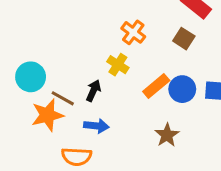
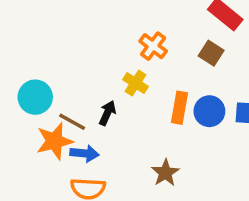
orange rectangle: (156, 86) -> (179, 108), turned -40
blue arrow: (96, 126) -> (84, 153), moved
brown star: (167, 135) -> (165, 173), moved

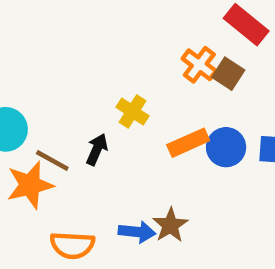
orange cross: (153, 46) -> (199, 65), moved
orange rectangle: (179, 108) -> (188, 143), turned 56
blue arrow: (84, 153) -> (137, 232), moved

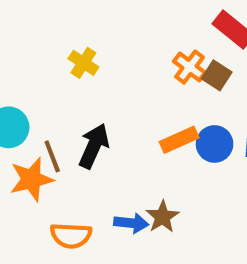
yellow cross: (132, 112) -> (83, 63), moved
black arrow: (97, 149) -> (94, 146), size x1.5
brown line: (52, 161) -> (52, 156), turned 40

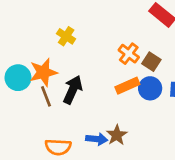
orange cross: (190, 67) -> (129, 54), moved
brown square: (217, 75) -> (151, 62), moved
orange star: (31, 179) -> (43, 72), moved

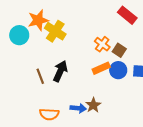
yellow cross: (66, 36) -> (55, 31), size x1.5
orange star: (43, 72) -> (38, 20), moved
cyan circle: (18, 78) -> (19, 35), moved

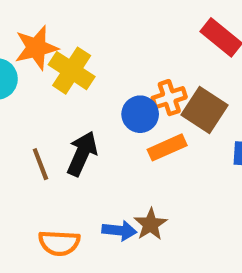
orange cross: (102, 44) -> (169, 98), turned 35
brown square: (119, 50) -> (205, 110), size x1.5
blue circle: (118, 70) -> (140, 114), moved

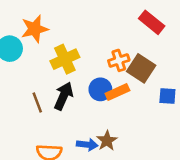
yellow cross: (72, 71) -> (65, 59), moved, turned 32
blue circle: (140, 114) -> (100, 89), moved

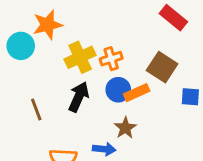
orange cross: (119, 60) -> (111, 59), moved
brown line: (37, 103) -> (36, 110), moved
brown star: (107, 141) -> (125, 128), moved

